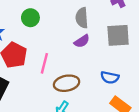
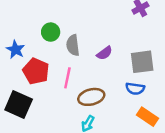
gray semicircle: (82, 18) -> (73, 45), moved
gray square: (118, 35) -> (142, 62), moved

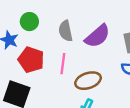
green circle: (51, 32) -> (29, 22), moved
purple semicircle: (104, 53) -> (97, 36), size x1.6

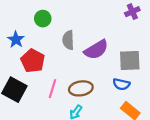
green circle: (29, 22) -> (43, 19), moved
pink line: (63, 64) -> (53, 89), moved

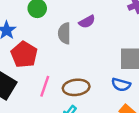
purple semicircle: (96, 50) -> (87, 22), moved, size x0.6

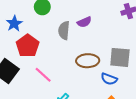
pink line: (45, 86) -> (43, 75), turned -72
brown ellipse: (76, 87) -> (88, 61), moved

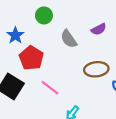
purple semicircle: (84, 22) -> (99, 29), moved
gray semicircle: (64, 30) -> (69, 39), turned -36

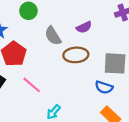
brown ellipse: (96, 69) -> (76, 55), moved

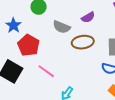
gray semicircle: (53, 36) -> (62, 27), turned -30

